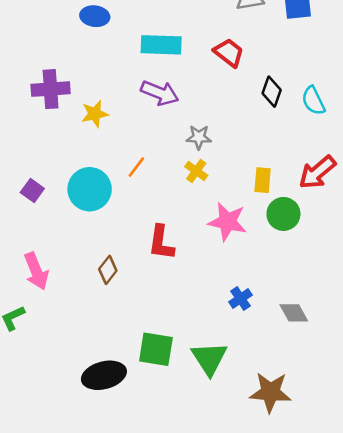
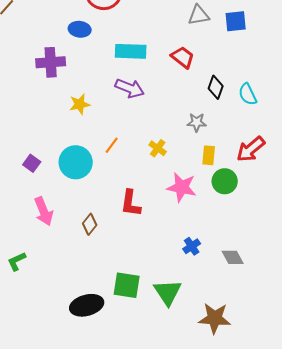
purple cross: (51, 89) -> (51, 62), moved
gray star: (199, 137) -> (197, 122), moved
pink arrow: (36, 271) -> (44, 211), moved

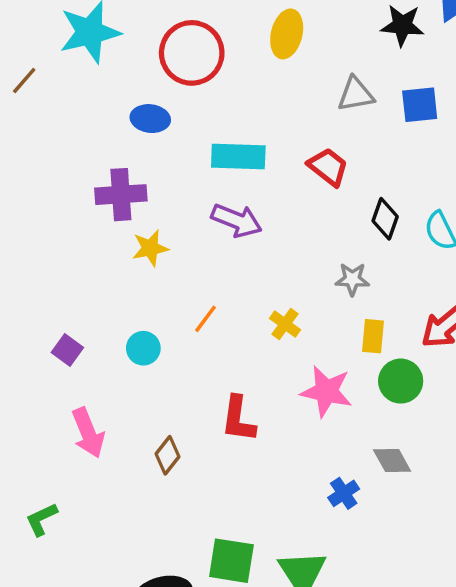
purple cross: (51, 62) -> (121, 195), moved
cyan circle: (76, 162) -> (143, 348), size x0.6
gray diamond: (233, 257) -> (392, 460), moved

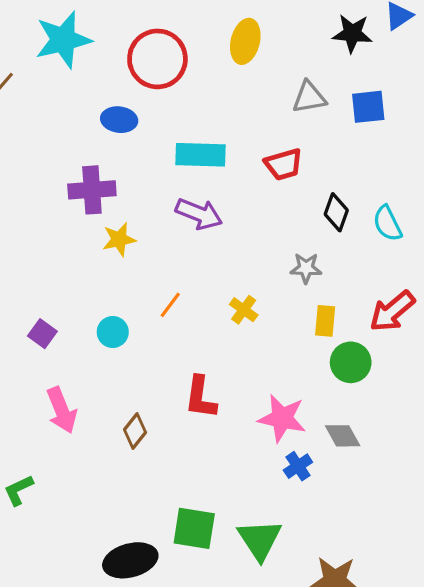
red trapezoid: (328, 167) -> (284, 164), turned 126
pink star: (326, 391) -> (282, 418), moved

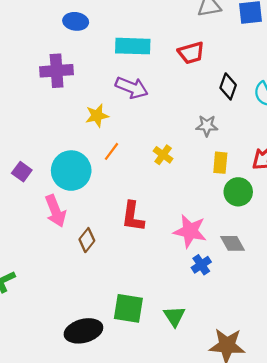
yellow star: (119, 239) -> (97, 116), moved
cyan circle: (113, 332) -> (71, 171), size x1.8
pink arrow: (62, 410) -> (55, 211), moved
green triangle: (260, 540) -> (174, 316), size x0.7

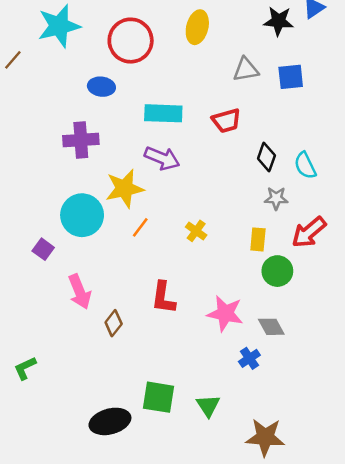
yellow star: (97, 116) -> (124, 189), size x1.5
gray star: (207, 126) -> (276, 198), moved
cyan circle: (71, 171) -> (82, 215), moved
blue cross: (201, 265) -> (249, 358), moved

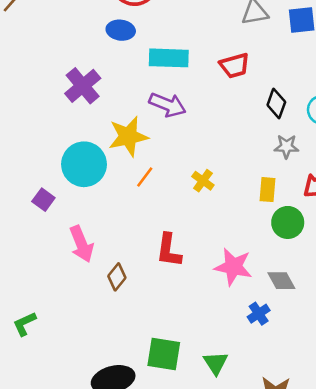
blue ellipse: (101, 87) -> (121, 30), moved
purple cross: (81, 140) -> (83, 86), turned -36

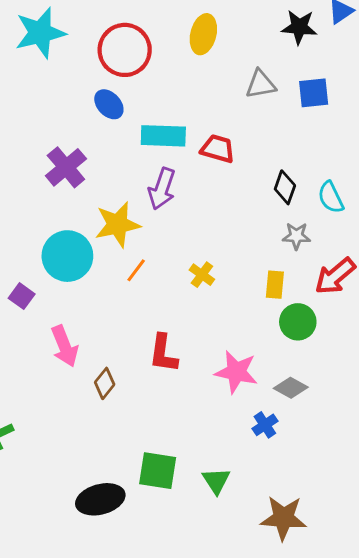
blue ellipse: (121, 30) -> (109, 104), turned 40
red trapezoid: (235, 66) -> (218, 149), moved, turned -148
purple arrow: (168, 105) -> (162, 189), turned 87
gray diamond: (281, 281) -> (291, 388), turned -32

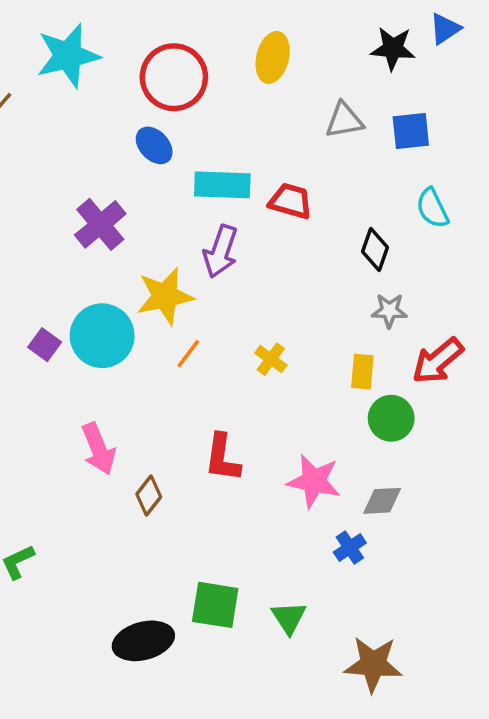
cyan semicircle: (331, 197) -> (432, 208), moved
purple square: (22, 296) -> (45, 345), moved
gray diamond: (291, 388) -> (382, 501), turned -32

